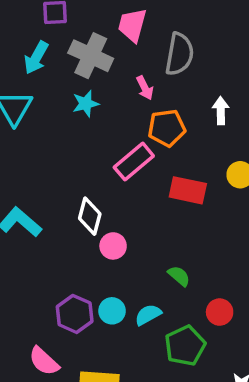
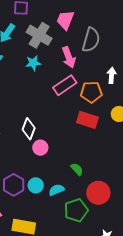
pink arrow: (145, 88) -> (69, 57), size x1.5
orange pentagon: (167, 128) -> (91, 92), moved
pink rectangle: (134, 162) -> (65, 85), moved
red circle: (220, 312) -> (98, 193), size x1.5

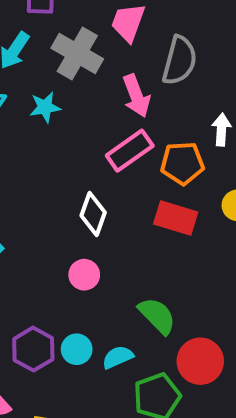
cyan star: (33, 63) -> (45, 107), moved
white diamond: (29, 129) -> (93, 214), moved
green semicircle: (77, 169) -> (157, 316), size x1.5

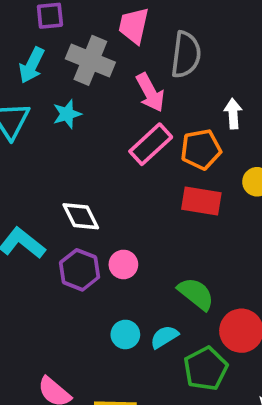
white diamond: (93, 214) -> (81, 216), moved, turned -39
purple hexagon: (33, 349) -> (80, 270), moved

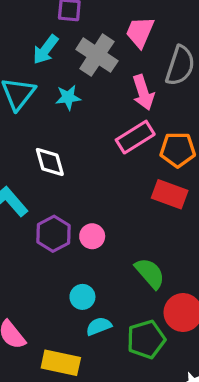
white diamond: (81, 216) -> (50, 162), moved
cyan semicircle: (164, 337) -> (99, 326), moved

